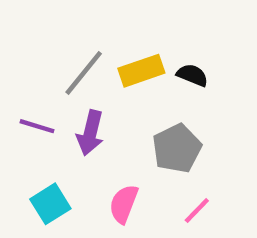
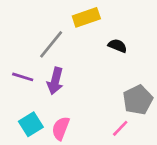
yellow rectangle: (141, 71) -> (86, 17), moved
gray pentagon: (177, 148) -> (138, 100), moved
pink semicircle: (124, 204) -> (61, 128), moved

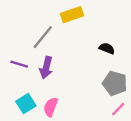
black semicircle: (117, 46) -> (107, 48), moved
gray pentagon: (138, 100) -> (115, 83), turned -30
pink line: (120, 128) -> (118, 109), moved

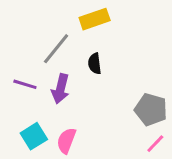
black semicircle: (107, 48) -> (95, 64), moved, turned -119

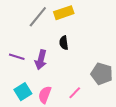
gray line: (56, 49) -> (38, 17), moved
pink line: (155, 144) -> (75, 93), moved

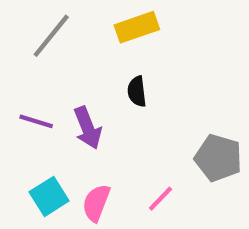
gray line: (38, 17) -> (51, 36), moved
purple arrow: (41, 60) -> (88, 128), turned -36

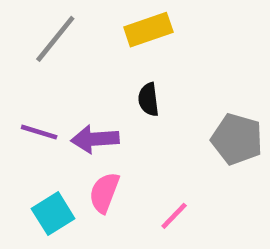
purple arrow: (88, 128) -> (95, 139), turned 108
gray pentagon: (218, 158) -> (237, 139), moved
pink semicircle: (96, 203) -> (104, 193), moved

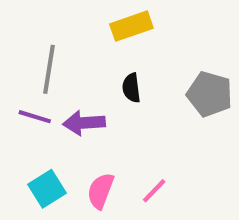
gray line: (55, 39) -> (49, 69), moved, turned -30
gray pentagon: (237, 139) -> (210, 94), moved
pink semicircle: (104, 193) -> (101, 191), moved

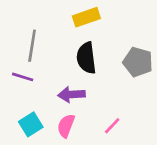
black semicircle: (131, 88) -> (86, 58), size x1.6
purple arrow: (84, 123) -> (71, 95), moved
pink line: (154, 191) -> (112, 126), moved

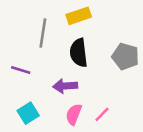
gray line: (32, 46) -> (43, 33), moved
pink semicircle: (66, 126) -> (74, 114), moved

